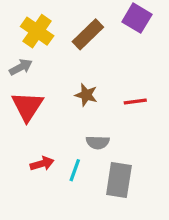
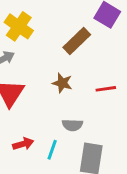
brown rectangle: (88, 34) -> (77, 41), moved

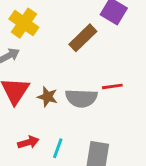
brown star: (62, 83) -> (47, 97), moved
gray semicircle: (72, 125) -> (81, 98), moved, size x1.5

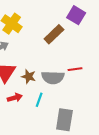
red arrow: (28, 142) -> (15, 98), moved
cyan line: (58, 148) -> (39, 100), moved

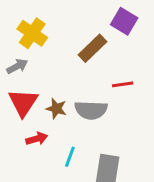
red line: (75, 69) -> (123, 84), moved
cyan line: (39, 100) -> (70, 157), moved

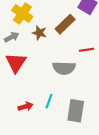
brown star: (56, 109) -> (39, 33), moved
red arrow: (37, 139) -> (26, 106), moved

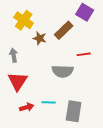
gray arrow: (12, 37) -> (14, 55), moved, turned -72
red triangle: (16, 63) -> (18, 81), moved
cyan line: (49, 101) -> (49, 102), turned 72

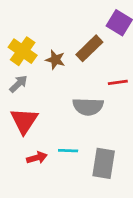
yellow cross: (24, 20) -> (23, 51), moved
gray arrow: (14, 55) -> (18, 84), turned 56

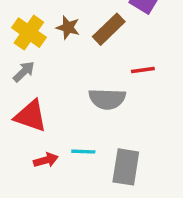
brown star: (55, 60) -> (68, 27), moved
red triangle: (24, 121) -> (31, 116), turned -44

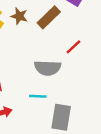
red line: (143, 70) -> (73, 47), turned -35
cyan line: (83, 152) -> (38, 96), moved

